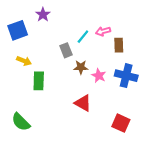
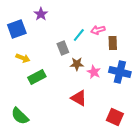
green rectangle: (39, 81) -> (37, 77), turned 60

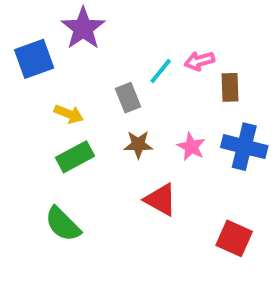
purple star: (41, 14) -> (83, 28), size x1.5
yellow arrow: (23, 58) -> (69, 114), moved
brown star: (77, 64) -> (138, 145), moved
green semicircle: (20, 116) -> (63, 224), moved

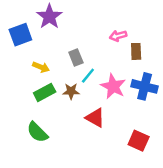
cyan line: (161, 71) -> (88, 76), moved
brown star: (138, 145) -> (71, 91), moved
pink star: (191, 147) -> (113, 86), size x1.5

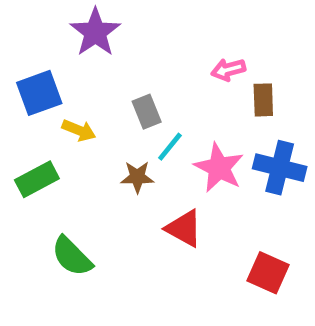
blue square: (20, 35) -> (39, 93), moved
green rectangle: (45, 92) -> (37, 179), moved

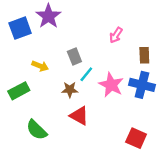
pink arrow: (228, 70) -> (116, 35), turned -42
blue square: (39, 93) -> (20, 28), moved
brown rectangle: (263, 100) -> (144, 55), moved
red triangle: (184, 228) -> (79, 116), moved

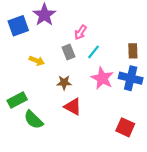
pink arrow: (116, 35) -> (80, 32), moved
cyan line: (86, 74) -> (94, 52), moved
green rectangle: (19, 91) -> (17, 100), moved

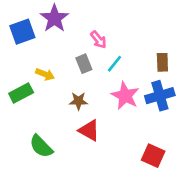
pink arrow: (80, 32) -> (98, 40), turned -72
blue cross: (131, 78) -> (160, 96), turned -30
green rectangle: (17, 100) -> (21, 93), moved

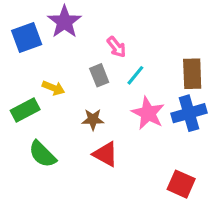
brown rectangle: (162, 62) -> (192, 74), size x1.4
green semicircle: (41, 146) -> (42, 154), moved

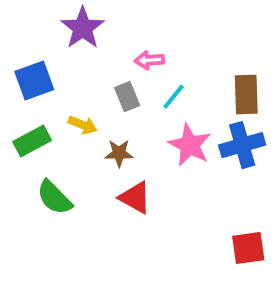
blue square: (27, 37) -> (34, 80), moved
pink arrow: (116, 47) -> (149, 60), turned 125
yellow arrow: (53, 88) -> (83, 125), moved
red square: (181, 184) -> (248, 248), moved, turned -32

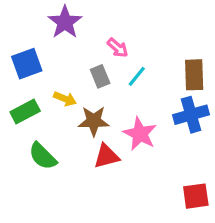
pink arrow: (149, 60) -> (118, 48), turned -135
pink star: (190, 145) -> (140, 134), moved
brown star: (119, 153) -> (94, 121), size x1.4
red triangle: (135, 198) -> (106, 156), turned -44

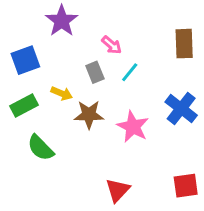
brown rectangle: (194, 75) -> (184, 44), moved
blue cross: (191, 115) -> (181, 109), turned -36
red triangle: (106, 156) -> (118, 190), moved, turned -32

